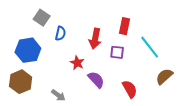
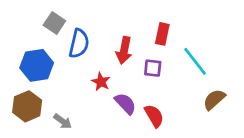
blue semicircle: (60, 33) -> (79, 44), size x1.5
red semicircle: (130, 89) -> (154, 116), moved
gray arrow: (58, 95) -> (63, 121), moved

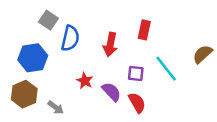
cyan line: (195, 61) -> (166, 69), moved
purple square: (153, 68) -> (136, 74), moved
red star: (101, 82) -> (85, 81), moved
brown semicircle: (214, 100) -> (203, 54), moved

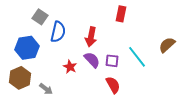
red rectangle: (144, 30) -> (121, 14), moved
purple semicircle: (112, 92) -> (92, 60), moved

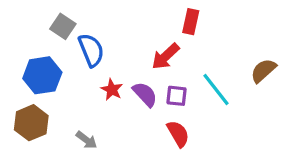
blue semicircle: (58, 32) -> (91, 50), turned -35
red arrow: (91, 37) -> (165, 56), moved, turned 36
red star: (70, 67) -> (112, 90), moved
gray arrow: (46, 89) -> (87, 140), moved

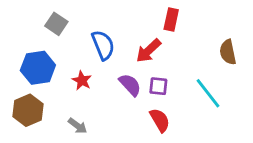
blue semicircle: (91, 50) -> (103, 45), moved
brown semicircle: (263, 71) -> (228, 52), moved, turned -60
red star: (112, 90) -> (82, 80), moved
cyan line: (216, 90) -> (208, 93), moved

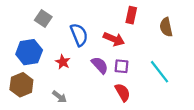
red arrow: (148, 51) -> (114, 39), turned -114
brown semicircle: (228, 52) -> (166, 27), moved

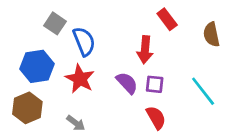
red rectangle: (131, 15) -> (167, 19), turned -49
blue semicircle: (79, 35) -> (84, 41), moved
red arrow: (114, 39) -> (145, 50), turned 72
red star: (63, 62) -> (80, 79), size x1.5

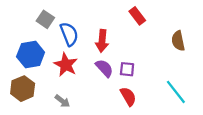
brown semicircle: (211, 34) -> (178, 41), moved
red arrow: (145, 50) -> (102, 41), moved
cyan line: (203, 91) -> (176, 92), moved

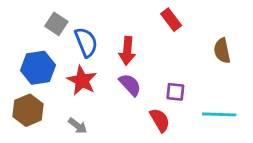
purple square: (127, 69) -> (175, 92), moved
cyan line: (176, 92) -> (219, 114), turned -50

